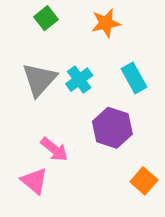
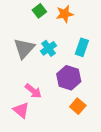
green square: (46, 18) -> (39, 11), moved
cyan rectangle: (134, 78) -> (82, 47), turned 48
orange square: (144, 181) -> (78, 106), moved

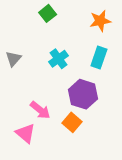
orange star: (65, 14) -> (100, 21), moved
gray triangle: (24, 48) -> (13, 59), moved, size x0.6
orange square: (78, 106) -> (72, 122), moved

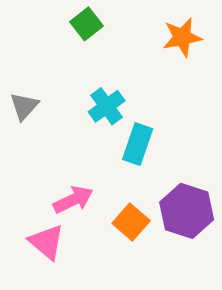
cyan rectangle: (99, 57) -> (138, 144), moved
purple hexagon: (83, 94) -> (187, 211), moved
pink arrow: (40, 110) -> (73, 200), turned -65

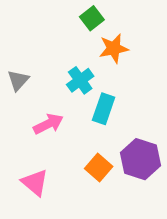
green square: (87, 24) -> (92, 18), moved
orange star: (182, 37) -> (114, 48), moved
pink arrow: (73, 200) -> (48, 124), moved

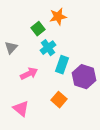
green square: (92, 18) -> (38, 29), moved
orange star: (114, 48) -> (58, 17), moved
purple hexagon: (141, 159) -> (84, 77), moved

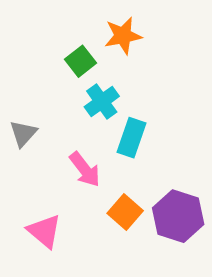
gray triangle: (11, 48) -> (23, 133), moved
pink arrow: (29, 74) -> (85, 169), moved, turned 78
purple hexagon: (84, 77) -> (178, 216), moved

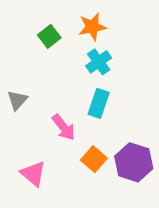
green square: (81, 61) -> (49, 36), moved
cyan cross: (102, 102) -> (99, 62), moved

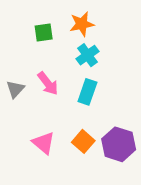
green square: (49, 36) -> (44, 32), turned 30
pink arrow: (64, 127) -> (48, 83), moved
pink triangle: (33, 174) -> (44, 143), moved

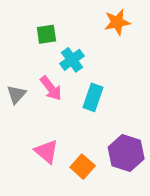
orange star: (82, 24) -> (117, 22), moved
cyan cross: (87, 55) -> (72, 60), moved
orange square: (83, 141) -> (83, 167), moved

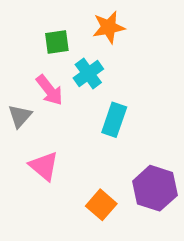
orange star: (117, 22) -> (109, 27), moved
pink arrow: (51, 88) -> (49, 90), moved
pink triangle: (46, 151) -> (44, 166), moved

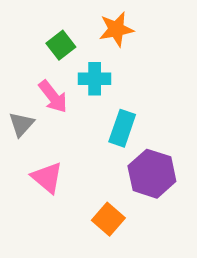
green square: (57, 42) -> (61, 45), turned -30
cyan cross: (88, 73) -> (95, 79), turned 36
purple hexagon: (155, 188) -> (152, 174), moved

